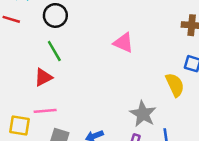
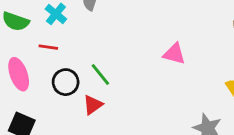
black circle: (55, 15) -> (66, 82), moved

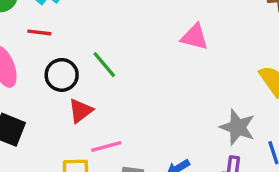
red triangle: (93, 105) -> (81, 111), moved

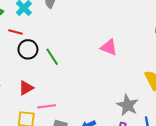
black circle: (62, 75) -> (28, 49), moved
red triangle: (81, 111) -> (26, 88), moved

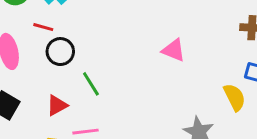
green line: (52, 57) -> (91, 84), moved

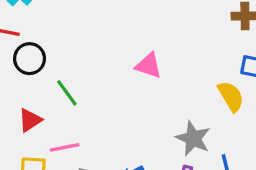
pink triangle: (174, 50) -> (148, 65), moved

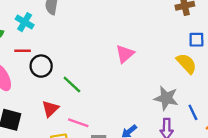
pink triangle: (148, 65) -> (125, 54), turned -48
pink line: (65, 147) -> (78, 123), turned 42

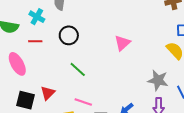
black circle: (41, 66) -> (69, 35), moved
red triangle: (50, 109) -> (48, 93), moved

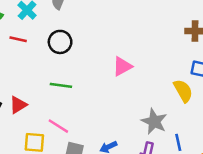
green line: (78, 69) -> (61, 85), turned -48

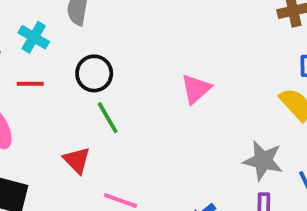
green line: (61, 85) -> (108, 118), moved, turned 65
red triangle: (18, 105) -> (77, 160), moved, turned -30

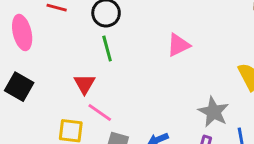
red triangle: (77, 160) -> (84, 84), moved

